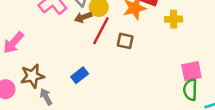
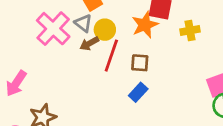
blue rectangle: (80, 75) -> (138, 92), moved

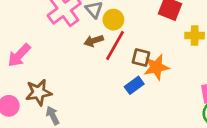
orange star: (145, 25) -> (156, 67), moved
brown arrow: (89, 44) -> (94, 41), moved

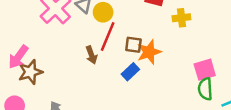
brown arrow: (94, 41) -> (91, 55), moved, turned -84
brown star: (39, 92) -> (30, 72), moved

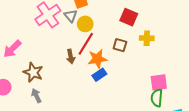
brown square: (133, 45) -> (120, 45), moved
orange star: (149, 52) -> (97, 59), moved
brown star: (30, 72) -> (33, 72), moved, turned 30

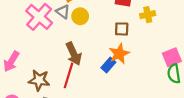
red line: (86, 44) -> (69, 75), moved
brown arrow: (71, 56) -> (74, 54), size x1.5
orange star: (97, 59) -> (119, 54), moved

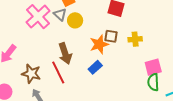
yellow cross: (148, 15) -> (135, 39), moved
orange star: (119, 54) -> (99, 44), moved
red line: (69, 75) -> (58, 72), turned -50

